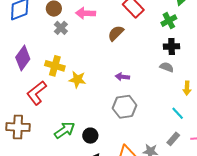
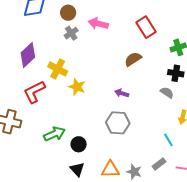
brown semicircle: (116, 33) -> (133, 59), moved

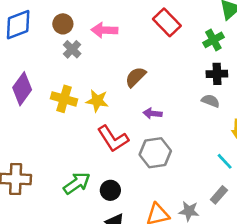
brown semicircle: (133, 59) -> (136, 77), moved
yellow star: (77, 87) -> (97, 101), moved
red L-shape: (34, 92) -> (113, 139), moved, turned -85

